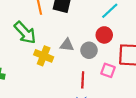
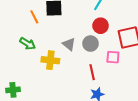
green arrow: (25, 33) -> (28, 44), size x0.7
gray triangle: (67, 45) -> (69, 44), turned 48

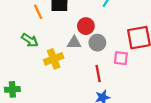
red circle: (101, 26) -> (86, 26), moved
gray triangle: (69, 44) -> (74, 43), turned -40
yellow cross: (50, 60) -> (54, 59), turned -30

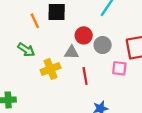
gray circle: (97, 43) -> (103, 45), moved
red line: (98, 74) -> (85, 76), moved

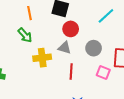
orange line: (35, 21) -> (30, 13), moved
red circle: (84, 35) -> (71, 29), moved

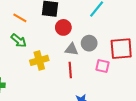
orange line: (30, 13) -> (20, 18), turned -40
gray triangle: (65, 48) -> (71, 49), moved

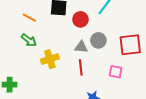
red circle: (63, 27) -> (80, 19), moved
pink square: (102, 66) -> (116, 72), moved

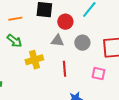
orange line: (29, 18) -> (15, 19), turned -40
gray triangle: (81, 47) -> (57, 41), moved

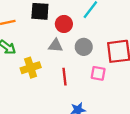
pink square: (98, 74) -> (98, 73), moved

